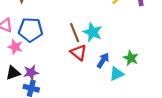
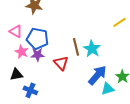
red triangle: (79, 52) -> (61, 63), moved
blue arrow: (103, 60) -> (97, 75), size x1.5
purple star: (31, 72) -> (38, 55), moved

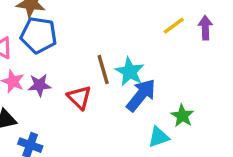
blue pentagon: (37, 39) -> (39, 35), moved
blue arrow: (97, 75) -> (141, 95), moved

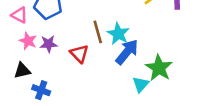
green star: (182, 116) -> (159, 68), size x1.5
cyan triangle: (159, 137) -> (141, 84), turned -30

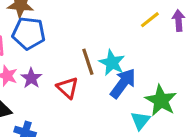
purple star: (49, 44) -> (31, 78), turned -30

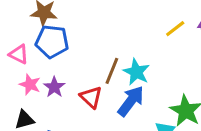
brown line: (88, 62) -> (112, 71), turned 40
blue arrow: (123, 83) -> (131, 101), moved

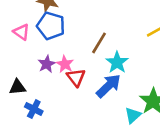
brown line: (112, 71) -> (99, 43), moved
pink star: (30, 84) -> (65, 64), moved

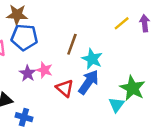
red triangle: (76, 77) -> (65, 88), moved

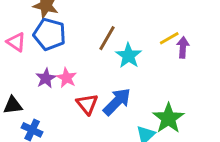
purple arrow: (145, 23) -> (183, 47), moved
brown line: (72, 44) -> (107, 38), moved
cyan star: (92, 59) -> (129, 56), moved

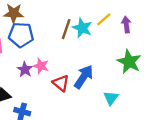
yellow line: (169, 38) -> (104, 19), moved
cyan star: (129, 56) -> (82, 28), moved
green star: (168, 118) -> (129, 62), moved

